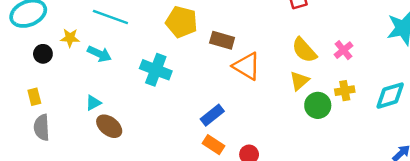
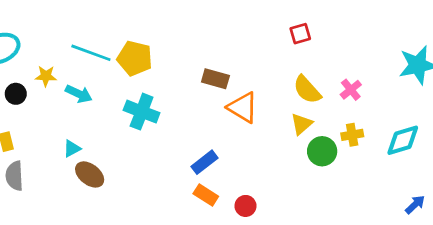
yellow pentagon: (182, 22) -> (135, 58), moved

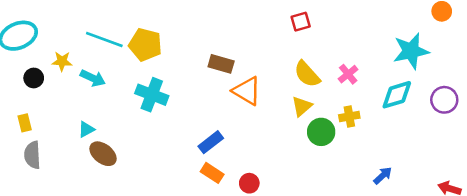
cyan diamond: (403, 140) -> (397, 95), moved
blue arrow: (415, 205) -> (383, 176), moved

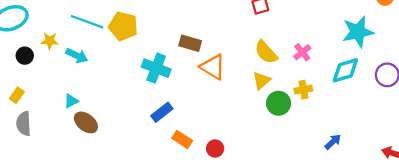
cyan cross: (152, 95) -> (156, 68), moved
yellow rectangle: (25, 123) -> (17, 95), turned 49
blue rectangle: (211, 142) -> (162, 112), moved

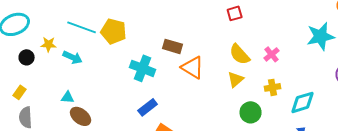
cyan diamond: (345, 70) -> (303, 102), moved
cyan triangle: (71, 101) -> (68, 97), turned 32
green circle: (278, 103) -> (251, 112), moved

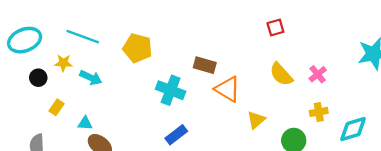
cyan line: (82, 27) -> (83, 37), moved
yellow triangle: (236, 79) -> (256, 120), moved
yellow rectangle: (20, 92) -> (57, 107), moved

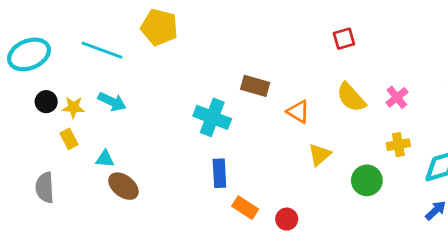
yellow pentagon: (137, 48) -> (159, 27), moved
yellow star: (63, 63) -> (73, 107), moved
orange triangle: (228, 89) -> (298, 112), moved, size x0.7
yellow rectangle: (57, 107) -> (69, 139), turned -63
blue rectangle: (176, 135) -> (219, 173), turned -55

